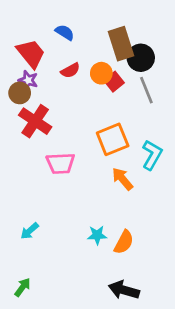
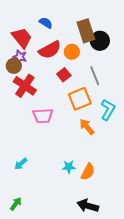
red semicircle: (70, 70) -> (50, 50), size x1.6
red square: (114, 82) -> (64, 75), moved
gray line: (146, 90) -> (95, 76), moved

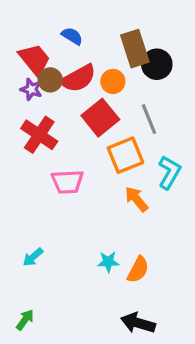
brown circle: (14, 66) -> (50, 80), moved
red square: (64, 75) -> (100, 118), size x1.6

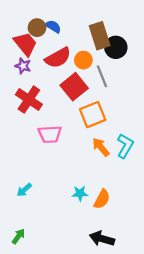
brown circle: (50, 80) -> (37, 28), moved
gray line: (149, 119) -> (102, 76), moved
cyan L-shape: (169, 172) -> (125, 146), moved

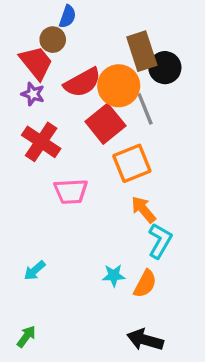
blue semicircle: (53, 26) -> (68, 16), moved, turned 77
orange circle: (83, 60) -> (119, 86), size x1.6
cyan L-shape: (125, 146) -> (160, 241), moved

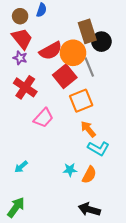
brown circle: (53, 40) -> (20, 16), moved
pink trapezoid: (71, 191) -> (43, 118), turned -45
cyan L-shape: (160, 241) -> (98, 148), turned 90
green arrow: (26, 337) -> (16, 207), size x1.5

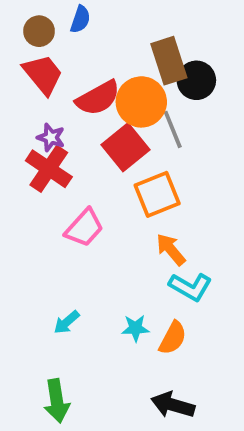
purple star: (20, 58) -> (51, 137), moved
cyan arrow: (21, 167) -> (67, 322), moved
green arrow: (16, 207) -> (57, 401), moved, turned 135

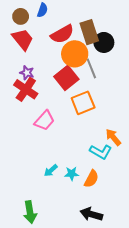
red semicircle: (98, 98) -> (62, 34), moved
orange arrow: (171, 249) -> (113, 137), moved
cyan arrow: (67, 322) -> (51, 170), moved

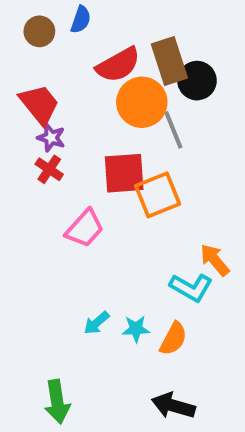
red trapezoid: (23, 39) -> (39, 104), moved
red square: (66, 78) -> (124, 173), moved, turned 35
red cross: (26, 89) -> (49, 169), size x0.6

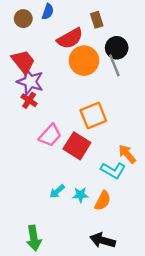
brown rectangle: (169, 61) -> (97, 20), moved, size x0.6
gray line: (173, 130) -> (114, 65), moved
purple star: (51, 138) -> (30, 82), size x1.6
red square: (124, 173) -> (77, 146), moved, turned 36

